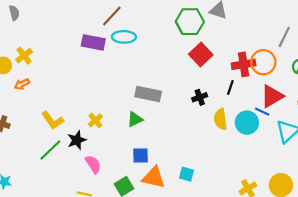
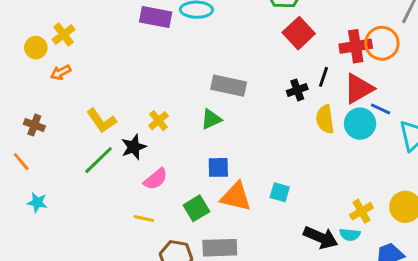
black line: (230, 87) -> (324, 77), moved
red triangle: (272, 96) -> (359, 89), moved
pink semicircle: (93, 164) -> (156, 179), turned 84

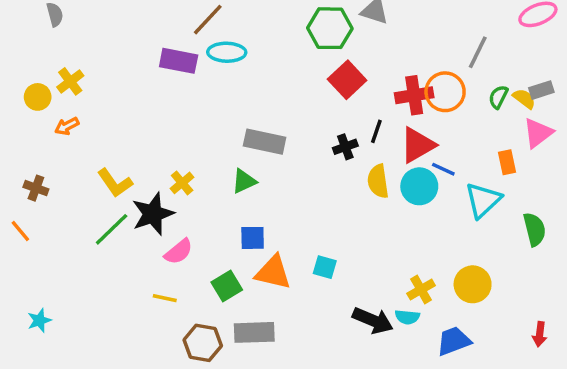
black star: (134, 147) -> (153, 214), size x1.4
cyan star: (37, 202) -> (39, 320), moved, turned -30

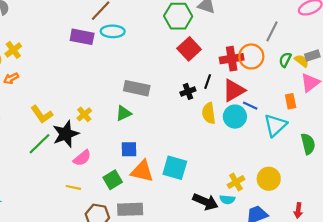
cyan square: (325, 267) -> (175, 168), size x1.6
red arrow: (540, 334) -> (298, 210), moved

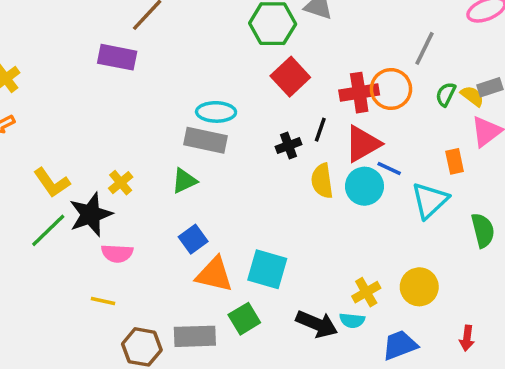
cyan ellipse: (113, 31) -> (216, 112), moved
blue square: (129, 149) -> (193, 239), turned -35
pink semicircle: (82, 158) -> (117, 253), turned 42
green square: (113, 180) -> (244, 319), moved

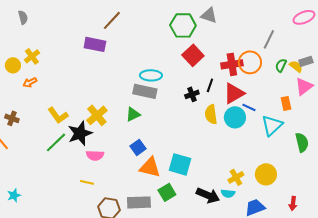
yellow cross: (121, 183) -> (97, 115), size x1.5

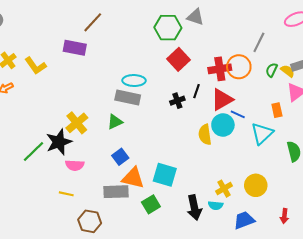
yellow semicircle: (211, 114) -> (205, 135), moved
yellow L-shape: (58, 115) -> (36, 66), moved
black arrow: (208, 195) -> (194, 208), turned 55
gray rectangle: (139, 202) -> (116, 192), moved

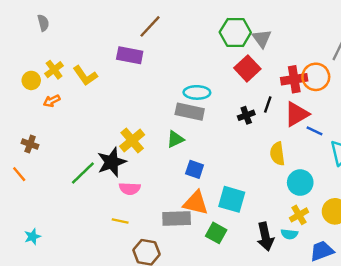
gray triangle: (195, 17) -> (262, 38), moved, turned 36
cyan circle: (223, 125) -> (300, 183), moved
blue square: (120, 157) -> (195, 169), moved, turned -35
green square: (151, 204) -> (216, 233), turned -30

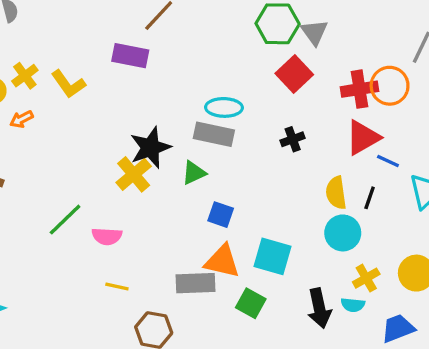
black line: (268, 104) -> (370, 198), moved
black star: (112, 162) -> (150, 148), moved
cyan circle: (300, 183) -> (343, 233), moved
pink semicircle: (130, 189) -> (107, 236), moved

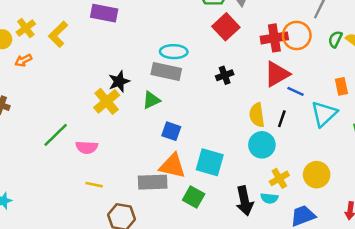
yellow L-shape: (68, 84) -> (58, 34), turned 80
black star: (150, 148) -> (119, 81), size x0.7

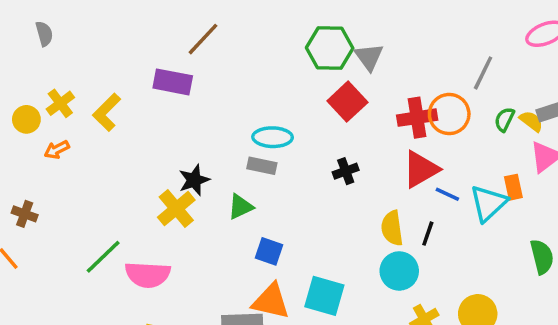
gray rectangle: (166, 72) -> (262, 166), size x0.7
cyan triangle: (324, 114) -> (488, 203), moved
pink semicircle: (87, 147) -> (148, 275), size x1.4

